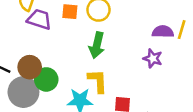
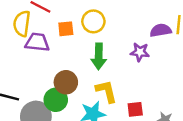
purple star: (153, 58) -> (140, 52), moved
brown circle: (30, 67) -> (66, 82), moved

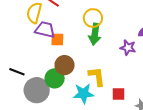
orange square: (66, 29) -> (57, 40), moved
green arrow: (99, 56) -> (95, 34), moved

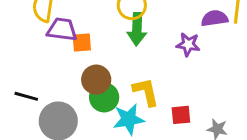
green circle: (55, 78) -> (104, 97), moved

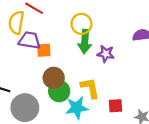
purple star: (188, 44) -> (106, 54), moved

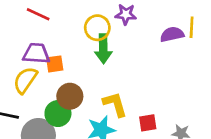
yellow semicircle: (16, 23) -> (25, 80), moved, turned 30
purple star: (106, 54) -> (126, 14), moved
green circle: (59, 91) -> (58, 114), moved

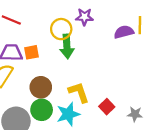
orange square: (55, 64) -> (32, 52), moved
green circle: (58, 114) -> (42, 110), moved
red square: (148, 123) -> (107, 107), turned -32

